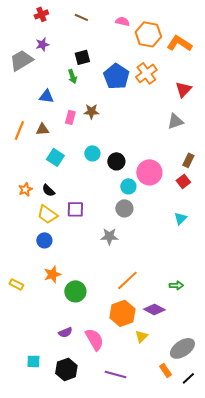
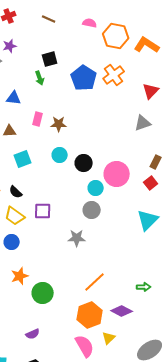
brown star: (91, 111) -> (59, 124), moved
cyan square: (55, 157) -> (23, 159), turned 36
cyan triangle: (180, 218) -> (148, 220), size x1.6
pink semicircle: (94, 339) -> (85, 346), moved

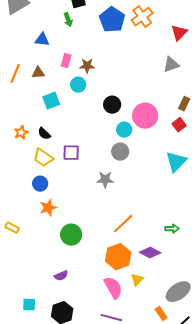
cyan circle: (60, 155) -> (78, 85), moved
orange star: (20, 276) -> (48, 208), moved

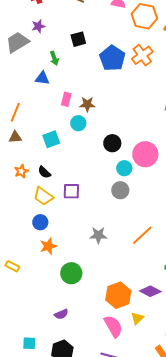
green arrow: (68, 20) -> (54, 58), moved
brown triangle: (38, 73) -> (15, 137), moved
gray star: (105, 180) -> (98, 235), moved
orange line: (123, 224) -> (142, 235), moved

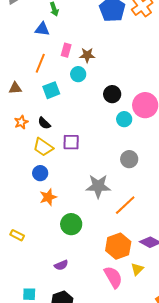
orange line: (15, 112) -> (40, 63), moved
gray circle: (120, 190) -> (129, 159), moved
gray star: (98, 235) -> (98, 186), size x1.4
orange line: (142, 235) -> (125, 205), moved
yellow rectangle: (12, 266) -> (17, 235), moved

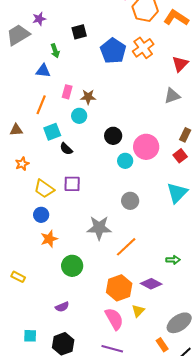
black semicircle: (44, 123) -> (66, 149), moved

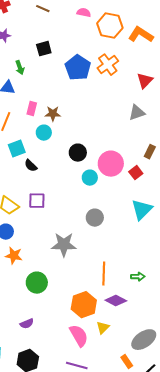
red square: (180, 156) -> (136, 173), moved
orange star: (49, 239) -> (14, 256), turned 30
orange line: (126, 247) -> (104, 274), moved, turned -45

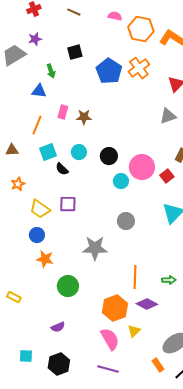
cyan circle: (44, 133) -> (79, 152), moved

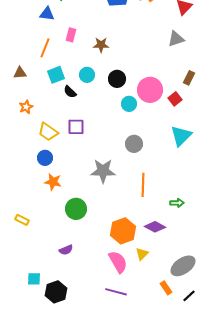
brown star: (84, 117) -> (101, 45), moved
orange line: (135, 277) -> (143, 185), moved
black hexagon: (59, 364) -> (56, 292), moved

